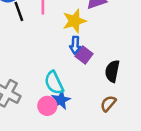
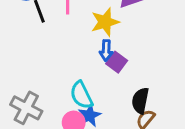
black semicircle: (112, 71) -> (140, 101), moved

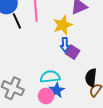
cyan semicircle: (81, 95) -> (50, 77), turned 114

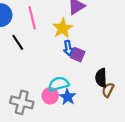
black line: (17, 21) -> (18, 42), moved
pink circle: (46, 96) -> (50, 96), moved

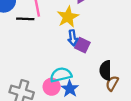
black line: (18, 42) -> (25, 19), moved, turned -56

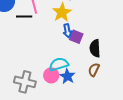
black semicircle: (106, 70) -> (95, 48), moved
brown semicircle: (112, 83) -> (94, 70), moved

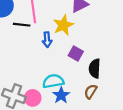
blue arrow: (67, 31) -> (47, 40), moved
pink circle: (51, 75) -> (33, 98), moved

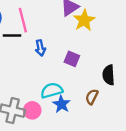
yellow star: (63, 25) -> (84, 20), moved
black semicircle: (95, 68) -> (109, 75), moved

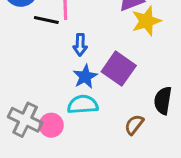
purple square: (72, 59) -> (119, 69), size x1.5
blue star: (62, 104) -> (85, 77), moved

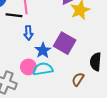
blue arrow: (80, 45) -> (28, 33), moved
pink circle: (51, 125) -> (28, 67), moved

